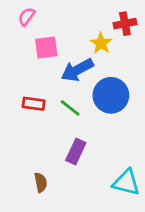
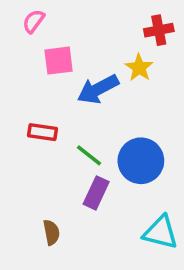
yellow star: (101, 43) -> (139, 68), moved
blue circle: (111, 95) -> (141, 161), moved
green line: (70, 108) -> (89, 155), moved

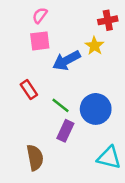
pink semicircle: (34, 21) -> (40, 15), moved
red rectangle: (42, 132) -> (29, 90), turned 48
brown semicircle: (51, 232) -> (35, 158), size x1.5

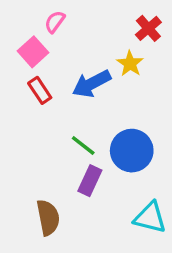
red cross: (108, 20) -> (148, 28), turned -30
pink square: (40, 41) -> (33, 52), moved, turned -35
red rectangle: (29, 90) -> (40, 90), moved

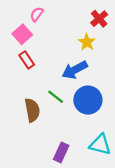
blue arrow: (92, 84) -> (75, 70), moved
purple rectangle: (90, 181) -> (61, 152), moved
brown semicircle: (48, 217) -> (32, 110), moved

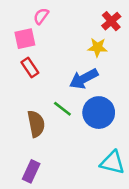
pink square: (22, 34) -> (25, 39), turned 30
yellow star: (87, 42) -> (97, 47), turned -30
purple rectangle: (61, 152) -> (31, 171), moved

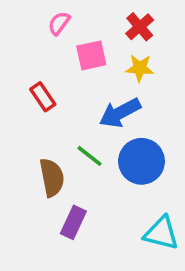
red cross: (111, 21) -> (140, 27), moved
pink square: (25, 39) -> (91, 55), moved
purple rectangle: (31, 171) -> (73, 222), moved

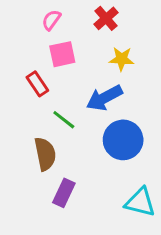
red cross: (140, 27) -> (106, 18), moved
pink square: (91, 55) -> (62, 54), moved
green line: (89, 156) -> (64, 120), moved

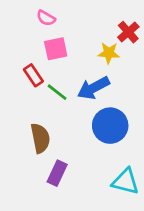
red cross: (106, 18) -> (128, 32), moved
pink semicircle: (51, 20) -> (46, 18), turned -96
green line: (64, 120) -> (57, 92), moved

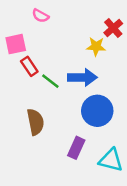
pink square: (56, 49) -> (16, 44), moved
blue arrow: (93, 88) -> (82, 77), turned -152
purple rectangle: (57, 173) -> (76, 148), moved

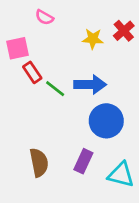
yellow star: (96, 47) -> (93, 39), moved
brown semicircle: (35, 122) -> (39, 163), moved

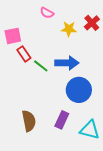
pink semicircle: (44, 17) -> (47, 13), moved

